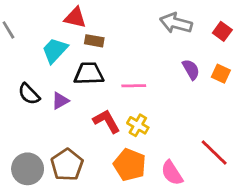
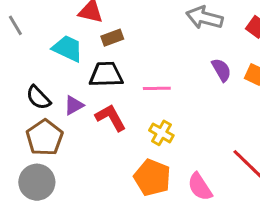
brown rectangle: (94, 41) -> (112, 38), turned -30
cyan trapezoid: (55, 50) -> (68, 48), turned 72
red L-shape: (107, 121) -> (111, 118), moved
brown pentagon: (67, 165) -> (45, 138), moved

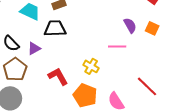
pink line: (157, 88) -> (117, 46), moved
red L-shape: (111, 118) -> (58, 76), moved

